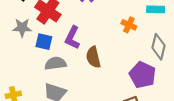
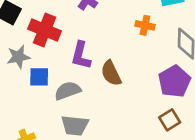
blue square: (44, 42) -> (39, 77), moved
purple pentagon: (142, 75) -> (174, 81), turned 30

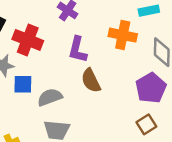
orange cross: (145, 25) -> (123, 35), size x1.5
purple L-shape: (81, 55) -> (78, 50), moved

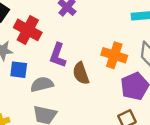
orange cross: (123, 35) -> (114, 55), moved
purple L-shape: (78, 50) -> (58, 55), moved

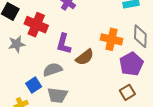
blue square: (19, 70) -> (34, 85), moved, turned -35
brown semicircle: (81, 73) -> (85, 57), turned -102

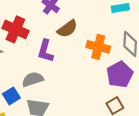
brown semicircle: (85, 57) -> (67, 29), moved

